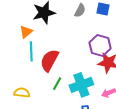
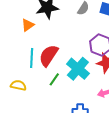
cyan line: (31, 51) -> (32, 58), moved
cyan cross: (81, 85) -> (78, 69), moved, turned -35

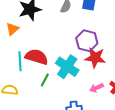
red semicircle: (49, 56) -> (37, 57), turned 80

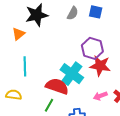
red semicircle: (37, 57) -> (57, 86), moved
green line: (45, 80) -> (49, 105), moved

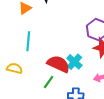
cyan cross: (72, 74) -> (74, 62), moved, size x0.7

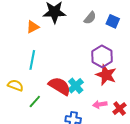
green line: (49, 82) -> (35, 101), moved

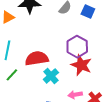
red semicircle: (60, 86) -> (37, 58), moved, turned -40
green line: (35, 101) -> (12, 75), moved

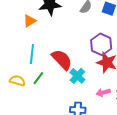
red semicircle: (37, 58) -> (62, 60), turned 60

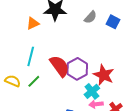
purple hexagon: (101, 44) -> (77, 69), moved
cyan cross: (77, 76) -> (92, 91), moved

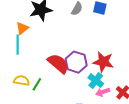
cyan line: (31, 56) -> (18, 45), moved
yellow semicircle: (13, 81) -> (21, 80), moved

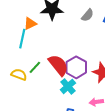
cyan cross: (96, 81) -> (68, 86), moved
green line: (37, 84) -> (35, 67), moved

